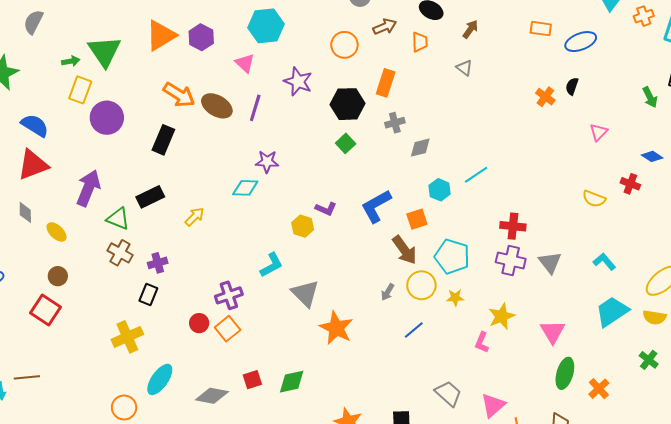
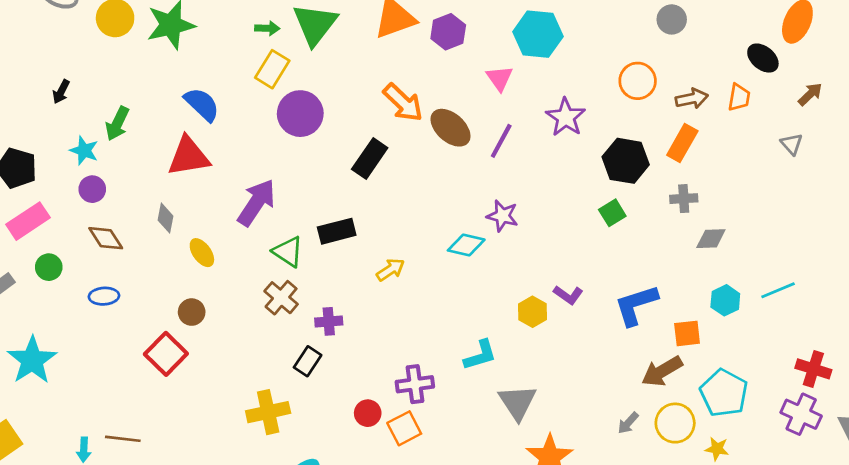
brown arrow: (385, 27) -> (692, 99), moved
brown arrow: (405, 250) -> (662, 371), turned 84

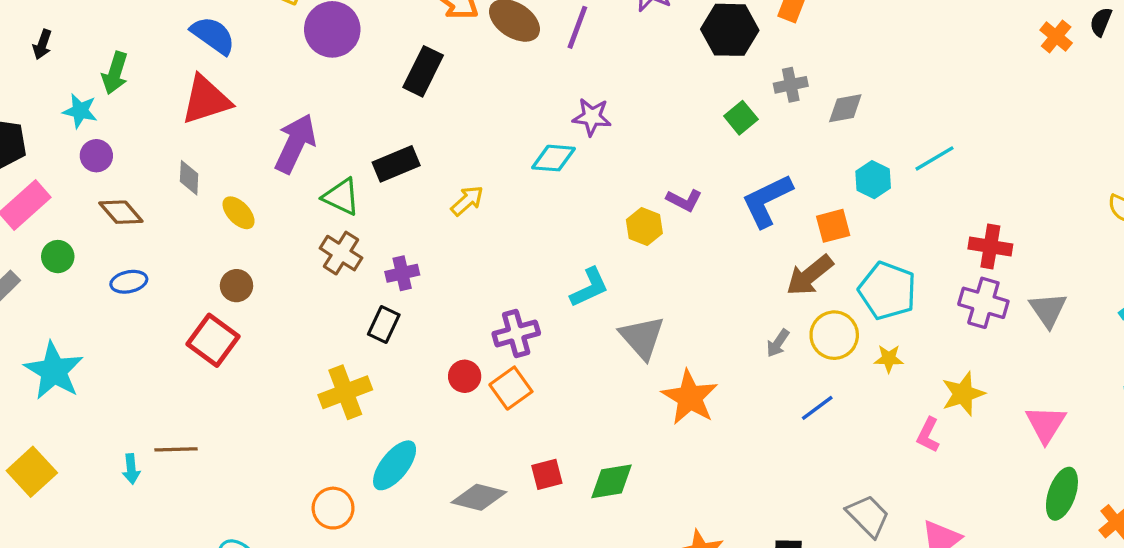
gray cross: (684, 199) -> (791, 85), moved
green square: (612, 213) -> (741, 118), moved

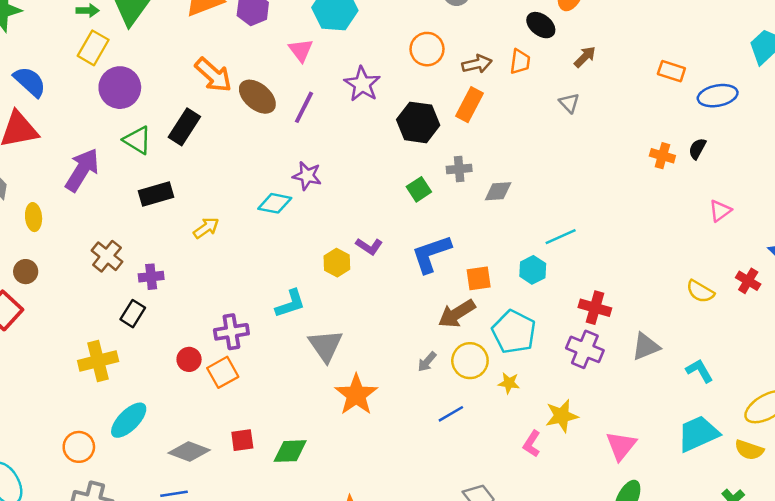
orange cross: (1056, 36) -> (662, 156), turned -30
cyan hexagon: (873, 180) -> (533, 270), moved
green triangle: (341, 197) -> (137, 140), moved
yellow ellipse: (239, 213) -> (34, 217), turned 32
gray triangle: (1048, 310) -> (646, 347), moved, turned 36

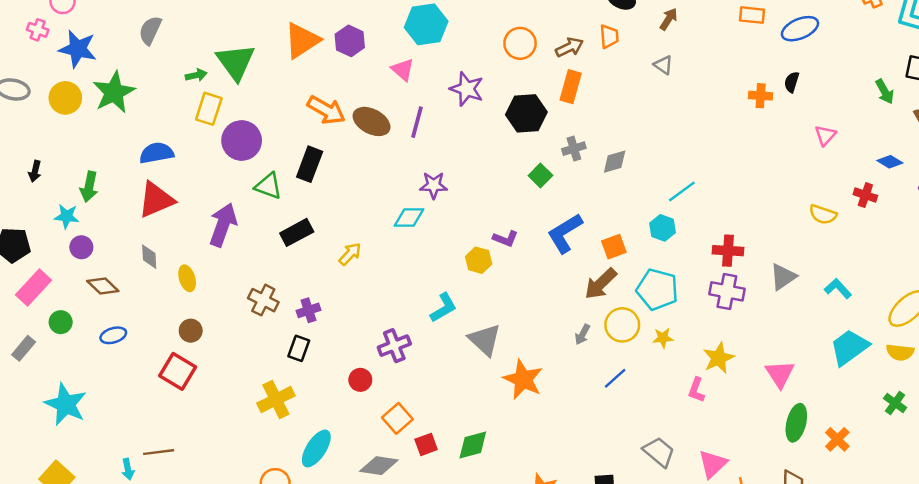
blue semicircle: (30, 82) -> (157, 153), turned -40
orange square: (223, 372) -> (397, 418), moved

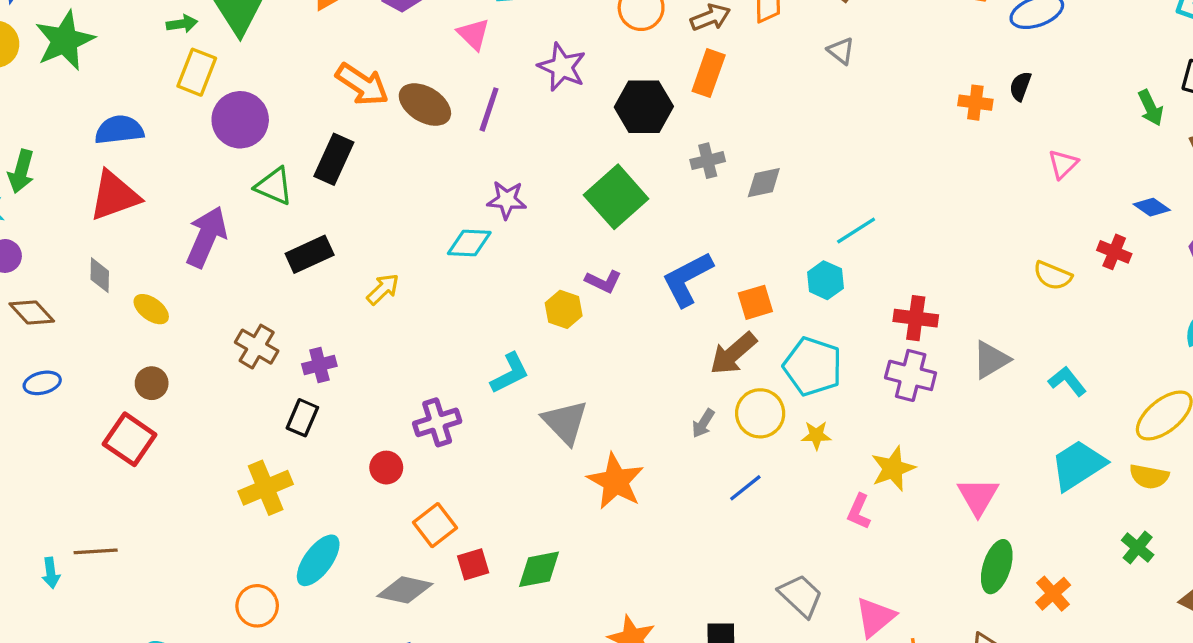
green square: (540, 176) -> (616, 197), moved, size x1.8
yellow ellipse: (187, 278) -> (151, 309), turned -40

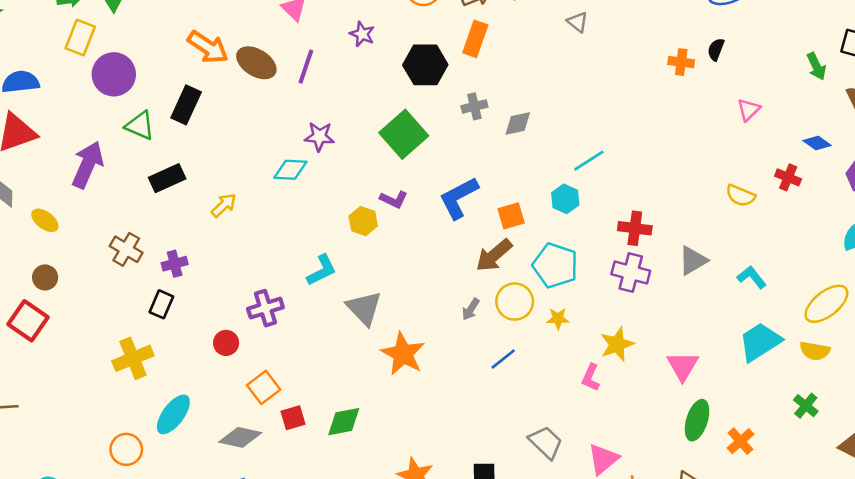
purple star: (562, 67) -> (362, 34), size x0.7

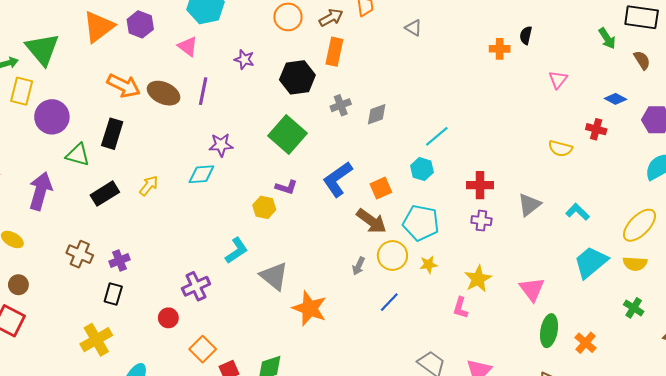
yellow arrow: (224, 205) -> (149, 186), moved
brown arrow: (494, 255) -> (371, 221), turned -96
purple cross: (631, 273) -> (481, 221), size x0.7

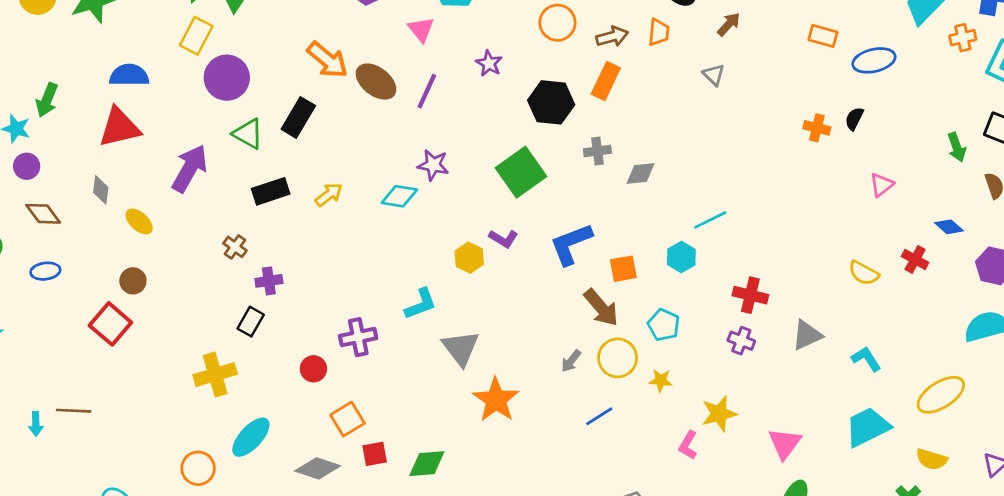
cyan pentagon: (421, 223) -> (664, 325), size x0.7
brown cross: (80, 254) -> (235, 247), moved, size x0.7
yellow semicircle: (635, 264) -> (932, 459), moved

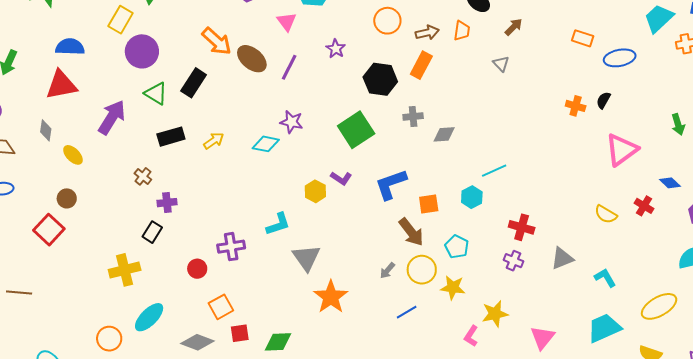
pink triangle: (882, 185) -> (622, 150), size x1.8
yellow star: (661, 380) -> (453, 288), size x1.4

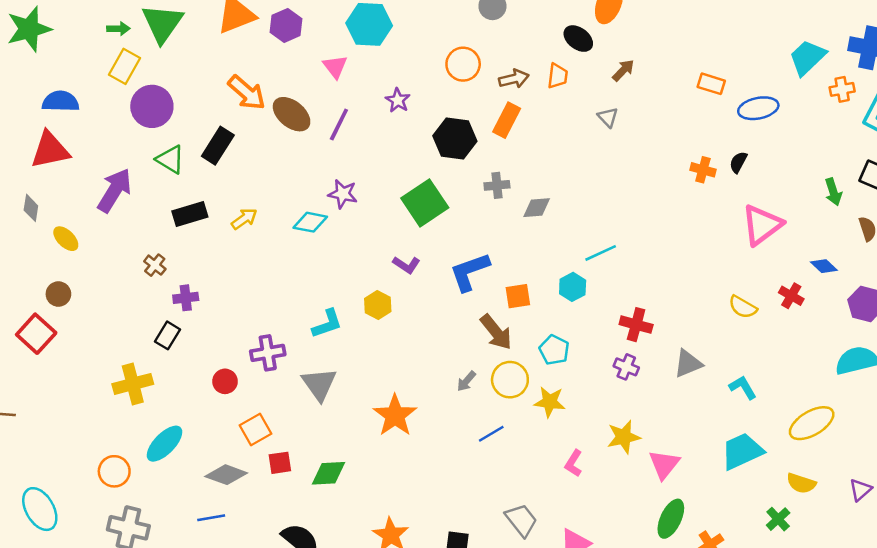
yellow hexagon: (315, 191) -> (378, 305), moved
gray triangle: (306, 258) -> (319, 384), moved
yellow star: (495, 314) -> (624, 437), moved

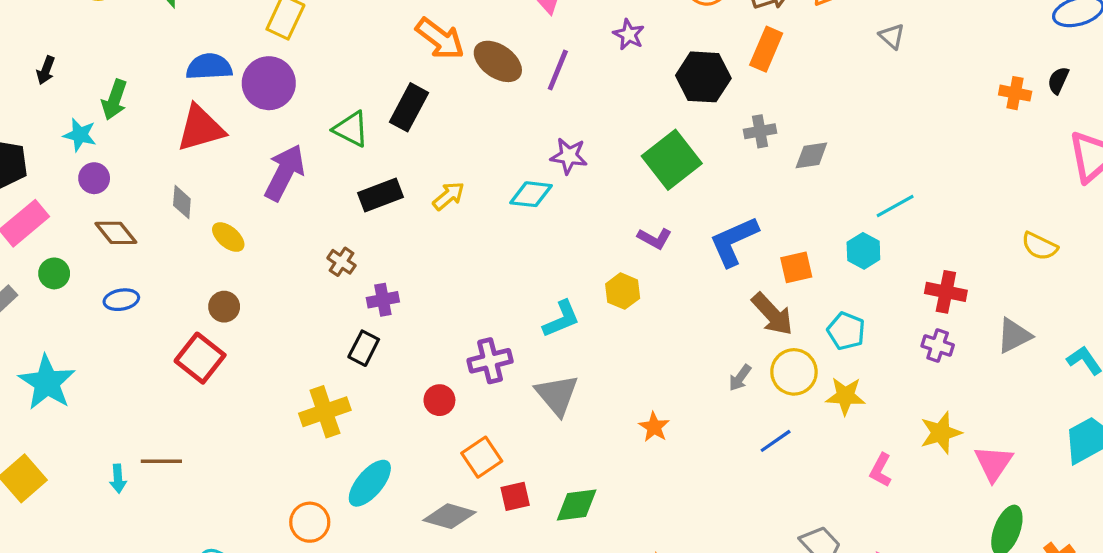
purple circle: (152, 106) -> (269, 83), moved
yellow semicircle: (743, 307) -> (1040, 246), moved
orange star: (395, 415) -> (654, 427), size x0.6

